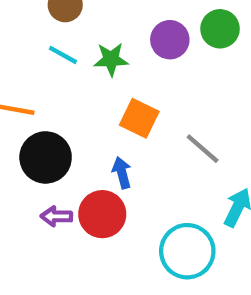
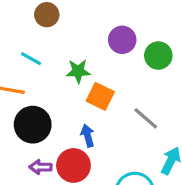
green circle: (220, 29) -> (158, 56), moved
cyan line: (63, 55) -> (31, 59), moved
green star: (111, 59) -> (78, 71), moved

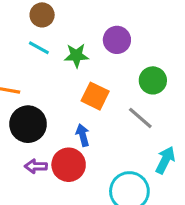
green circle: (158, 56) -> (153, 80), moved
cyan line: (31, 59) -> (39, 48), moved
green star: (78, 71) -> (76, 55), moved

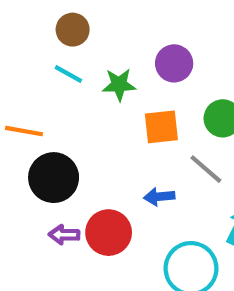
orange square: (95, 96) -> (161, 127), moved, turned -32
blue arrow: (83, 135) -> (159, 197), moved, turned -80

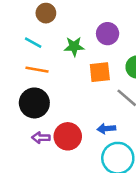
cyan line: (68, 74) -> (33, 43), moved
orange line: (24, 131) -> (37, 70), moved
blue arrow: (159, 197) -> (106, 129), moved

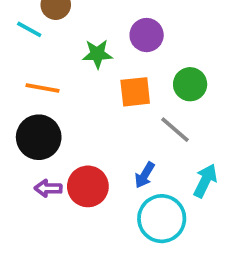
cyan line: (33, 43) -> (29, 29), moved
blue arrow: (106, 129) -> (145, 175), turned -54

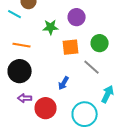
blue arrow: (145, 175) -> (64, 83), moved
red circle: (88, 186) -> (46, 108), moved

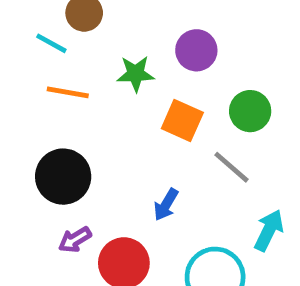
orange line: (22, 45) -> (68, 92), moved
orange square: (71, 47) -> (182, 120), turned 30
purple arrow: (25, 98) -> (75, 240), turned -32

